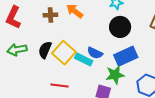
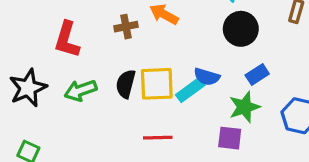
yellow square: (64, 53) -> (157, 84), turned -35
blue rectangle: (126, 56) -> (257, 74), size x0.6
cyan rectangle: (84, 59) -> (190, 90), turned -54

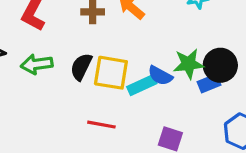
black circle: (241, 29) -> (220, 65), moved
green star: (244, 107) -> (188, 64), moved

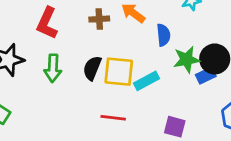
green arrow: (37, 64) -> (53, 68), turned -76
blue semicircle: (160, 76) -> (163, 35), moved, turned -120

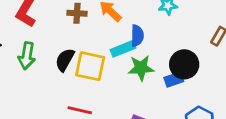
green star: (187, 60) -> (141, 68), moved
cyan rectangle: (147, 81) -> (123, 49), moved

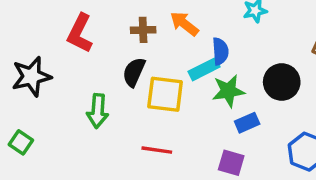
green arrow: (27, 56) -> (98, 111), moved
black semicircle: (65, 60) -> (134, 72), moved
blue rectangle: (174, 79) -> (247, 123), moved

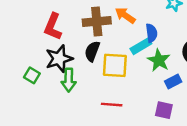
brown cross: (143, 30) -> (97, 22), size x1.6
black star: (31, 77) -> (59, 59), moved
green star: (228, 91) -> (159, 60), turned -30
green square: (21, 142) -> (32, 75), moved

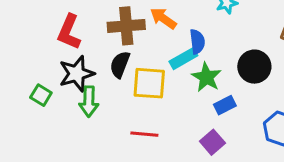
purple square: (164, 110) -> (212, 142), turned 36

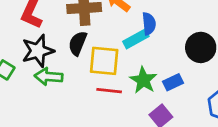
green star: (206, 77) -> (143, 80), moved
green arrow: (89, 102) -> (49, 77), turned 92
red line: (144, 134) -> (109, 91), moved

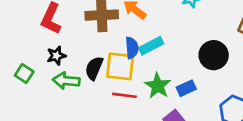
blue semicircle: (149, 24) -> (132, 48), moved
black semicircle: (78, 43) -> (94, 68), moved
black star: (38, 51) -> (56, 56), size x0.6

